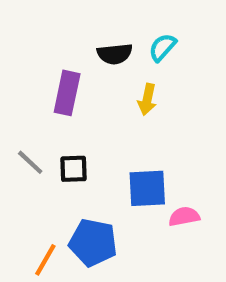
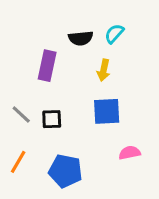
blue square: (147, 188) -> (107, 111), moved
orange line: (45, 260) -> (18, 162), moved

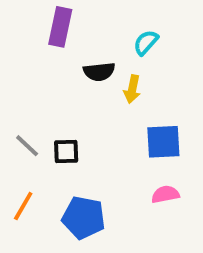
black semicircle: (81, 38) -> (99, 72), moved
purple rectangle: (47, 66) -> (60, 27), moved
blue square: (107, 111) -> (163, 142), moved

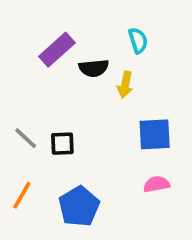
purple rectangle: (60, 27) -> (57, 50), moved, turned 36
cyan semicircle: (146, 42) -> (138, 40), turned 120
blue pentagon: (84, 218) -> (79, 206), turned 30

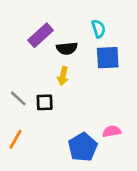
yellow arrow: (125, 85) -> (63, 76), moved
blue square: (155, 134) -> (108, 58), moved
blue pentagon: (79, 206) -> (83, 147), moved

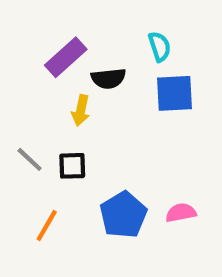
yellow arrow: (63, 76) -> (81, 110), moved
orange line: (16, 139) -> (47, 225), moved
blue pentagon: (83, 147) -> (123, 215), moved

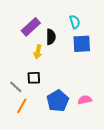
black semicircle: (108, 78) -> (51, 37), turned -84
gray line: (30, 159) -> (16, 87), moved

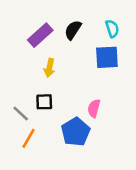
cyan semicircle: (75, 22) -> (112, 29), moved
black semicircle: (51, 37) -> (73, 30), moved, turned -147
pink semicircle: (85, 100) -> (94, 108), moved, turned -64

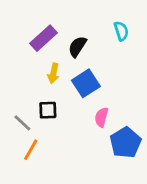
black semicircle: (73, 30) -> (77, 47), moved
blue square: (107, 57) -> (86, 83), moved, turned -30
blue pentagon: (76, 132) -> (125, 143), moved

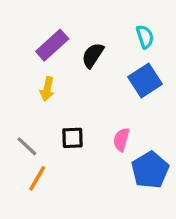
yellow arrow: (53, 73) -> (47, 89), moved
blue square: (86, 83) -> (145, 81), moved
black square: (48, 110) -> (72, 138), moved

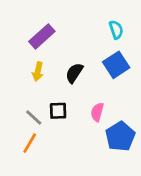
black semicircle: (93, 55) -> (74, 73), moved
gray line: (27, 146) -> (34, 117), moved

